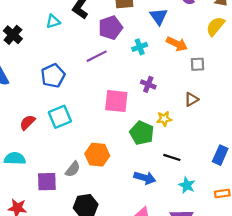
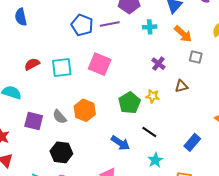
blue pentagon: (53, 76) -> (82, 25), moved, turned 30
purple cross: (148, 84) -> (158, 64), moved
pink square: (116, 101) -> (100, 64), moved
gray semicircle: (73, 169) -> (60, 117), turned 84

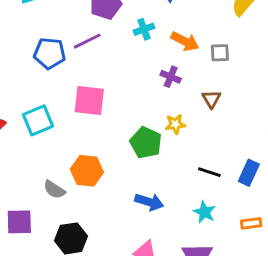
orange arrow: (183, 34) -> (185, 41), moved
brown triangle: (181, 86) -> (211, 99), turned -32
purple square: (34, 121) -> (19, 222), moved
black line: (149, 132) -> (209, 172), moved

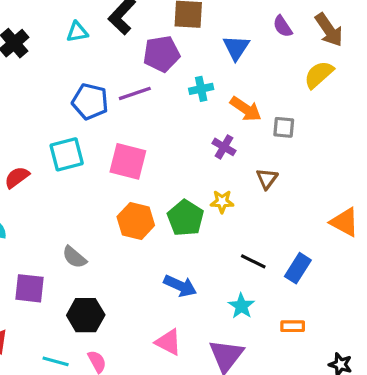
cyan square: (38, 120) -> (67, 154), moved
orange hexagon: (87, 171) -> (136, 221), moved

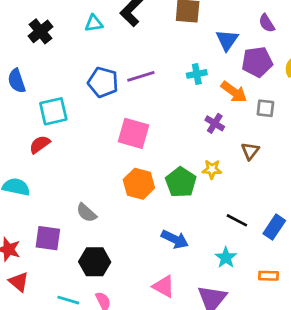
purple pentagon: (162, 54) -> (257, 62), moved
cyan square: (67, 154) -> (53, 111), moved

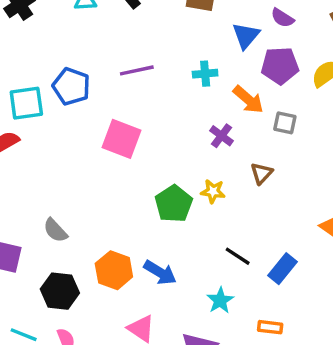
purple semicircle: (267, 23) -> (282, 18), moved, turned -30
blue pentagon: (103, 82) -> (71, 86), moved
orange hexagon: (139, 184) -> (114, 270), moved

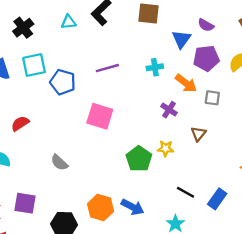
cyan square: (26, 103) -> (34, 65), moved
gray semicircle: (55, 230) -> (59, 162), moved

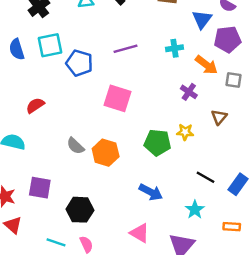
green pentagon: (139, 159) -> (158, 142), turned -30
orange hexagon: (101, 208) -> (106, 153), moved

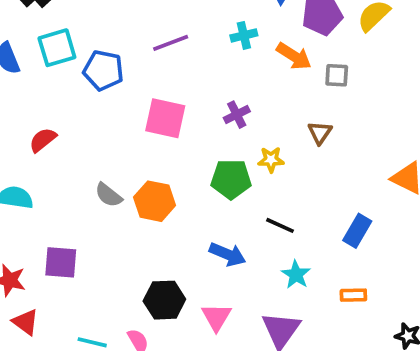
purple cross: (189, 92) -> (237, 115), moved, turned 35
black line: (205, 177) -> (280, 225), moved
black hexagon: (80, 210) -> (164, 300), moved
pink triangle: (140, 233) -> (216, 317), turned 35

